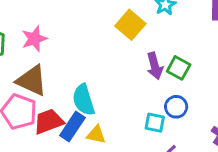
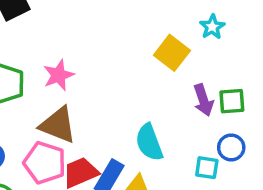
green square: (179, 68) -> (232, 101), turned -30
cyan semicircle: (84, 100) -> (149, 142), moved

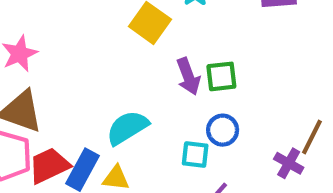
cyan semicircle: (149, 142) -> (127, 128), turned 81

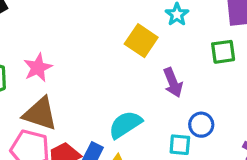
green square: (221, 76) -> (223, 52), moved

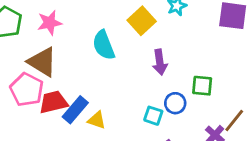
green square: (223, 52) -> (202, 86), moved
cyan semicircle: (125, 125) -> (104, 45), moved, turned -92

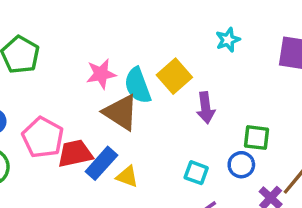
yellow square: (142, 21) -> (174, 76), moved
pink star: (50, 23) -> (101, 74), moved
brown triangle: (42, 62) -> (121, 112), moved
blue circle: (175, 103) -> (241, 165), moved

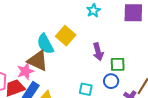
pink star: (101, 74) -> (25, 71), moved
purple arrow: (206, 108) -> (98, 52), moved

